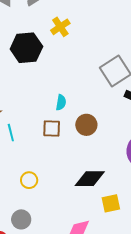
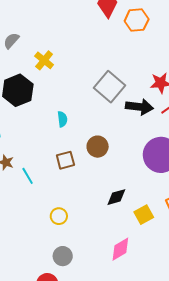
cyan semicircle: (61, 102) -> (62, 119), moved
black diamond: (90, 179) -> (116, 197), size x0.7

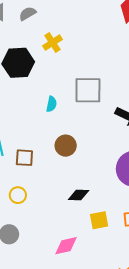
gray square: (110, 87) -> (88, 90), moved, turned 32
brown circle: (98, 147) -> (66, 146), moved
brown square: (65, 160) -> (24, 158), moved

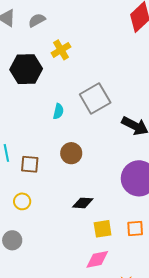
gray square: (88, 90) -> (95, 99), turned -32
pink diamond: (66, 246) -> (97, 259), moved

